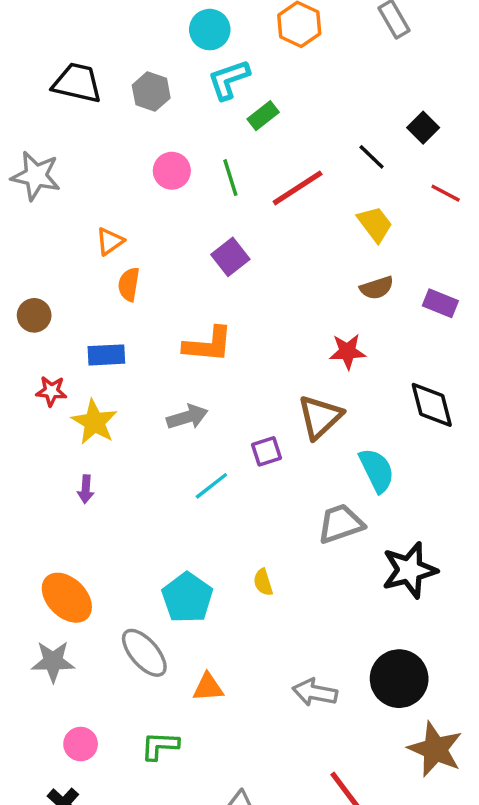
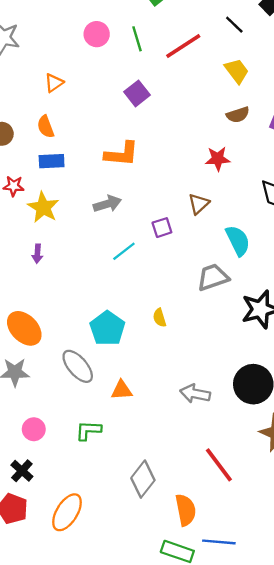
orange semicircle: (129, 284) -> (46, 127), moved, turned -30
brown triangle: (320, 417) -> (199, 204), size x0.7

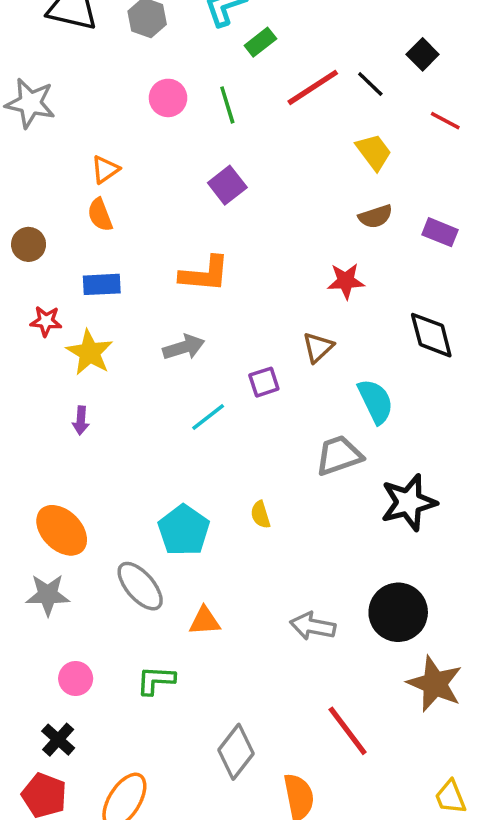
red line: (183, 46) -> (313, 87), moved
orange semicircle: (46, 127) -> (100, 215), moved

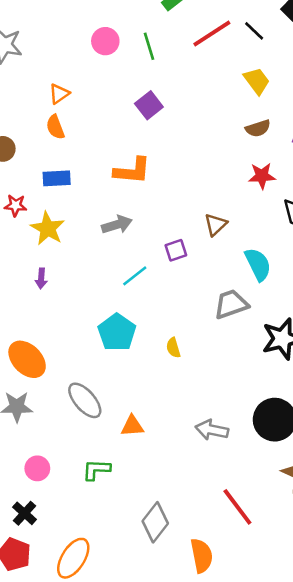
red star: (346, 281) -> (262, 176), moved
cyan pentagon: (184, 530) -> (117, 332), moved

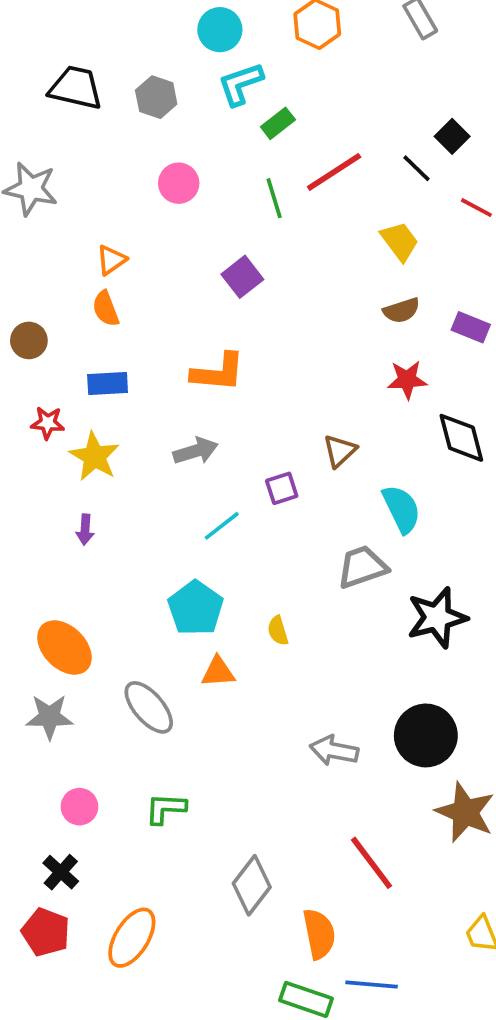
black line: (254, 31) -> (416, 168), moved
green line: (149, 46) -> (274, 198), moved
orange triangle: (132, 426) -> (218, 672), moved

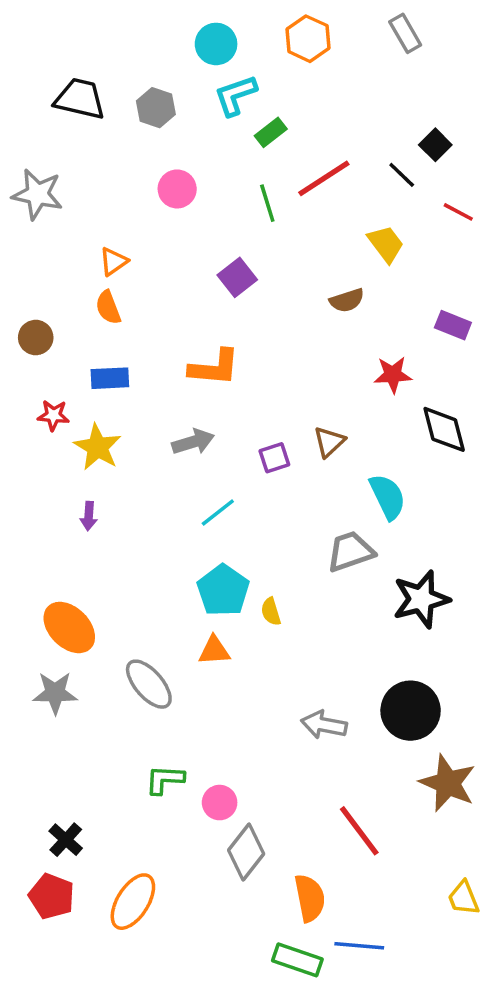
brown semicircle: (401, 310) -> (347, 300), moved
purple square: (282, 488) -> (274, 458), moved
cyan pentagon: (196, 608) -> (223, 590), moved
pink circle: (79, 807) -> (220, 803), moved

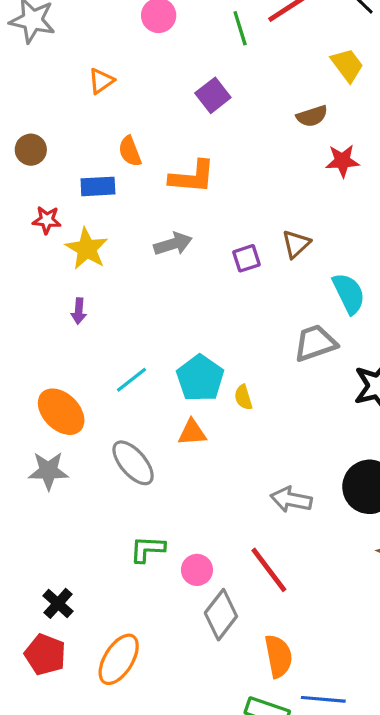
orange semicircle: (108, 307) -> (130, 151), moved
red star: (393, 375) -> (342, 161), moved
cyan line: (218, 513) -> (131, 380), moved
red line: (359, 831) -> (269, 570), moved

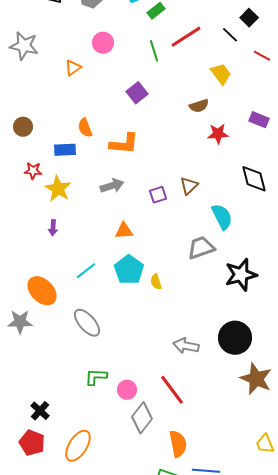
orange triangle: (101, 81) -> (73, 68), moved
orange triangle: (192, 432) -> (124, 231), moved
gray star: (48, 471) -> (20, 322), moved

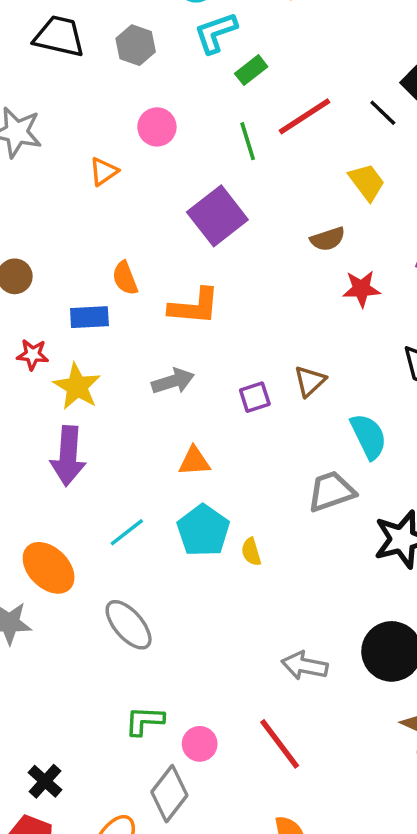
purple square: (137, 93) -> (217, 216), size x1.5
purple arrow: (53, 228) -> (68, 456), size x2.0
gray diamond: (142, 418) -> (169, 794), moved

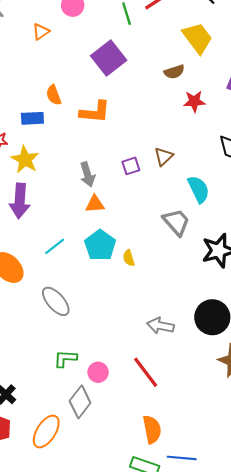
yellow trapezoid: (367, 182) -> (197, 38), size x1.4
gray arrow: (173, 381) -> (87, 174), moved, turned 90
gray trapezoid: (331, 491) -> (176, 222), turned 68

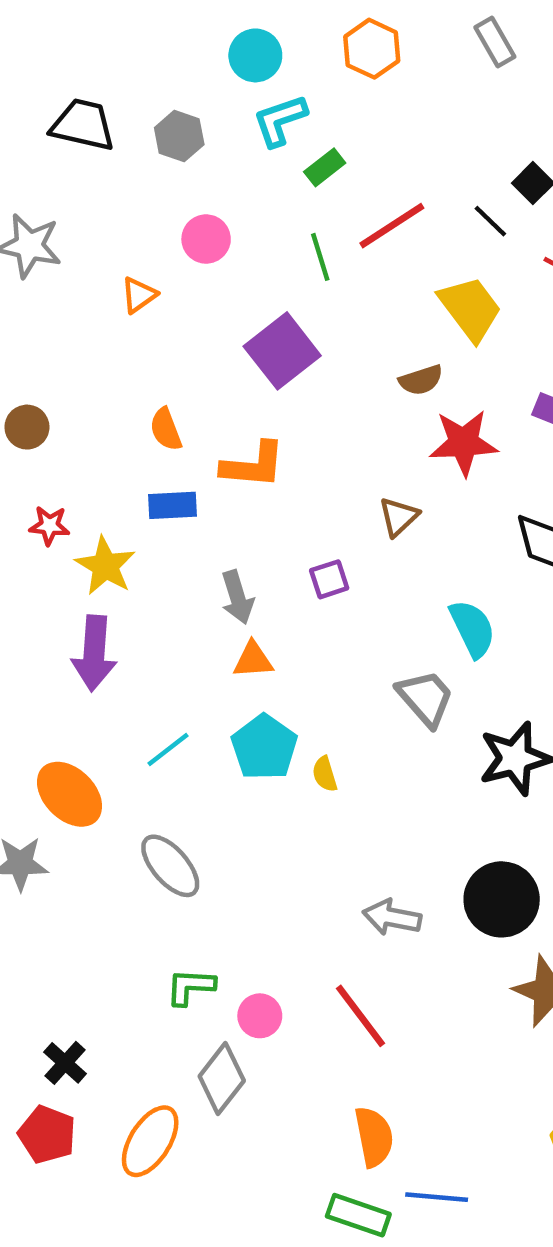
red star: (194, 101) -> (464, 443), size x1.4
blue rectangle: (32, 118) -> (172, 505), moved
brown triangle: (164, 156) -> (399, 517), moved

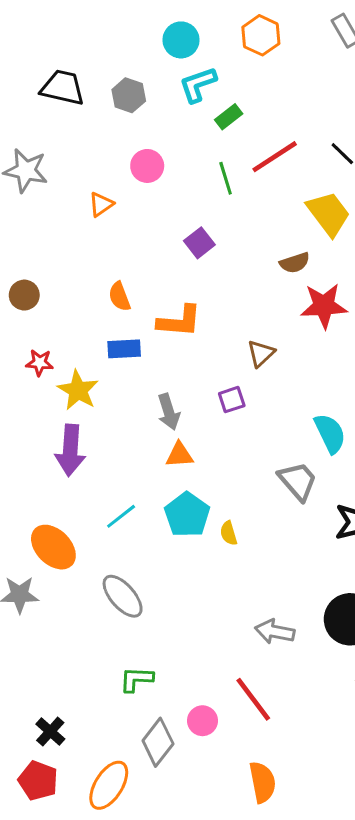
purple square: (282, 351) -> (199, 243), size x0.6
brown triangle: (399, 517) -> (261, 353), moved
pink circle: (260, 1016) -> (202, 721), moved

